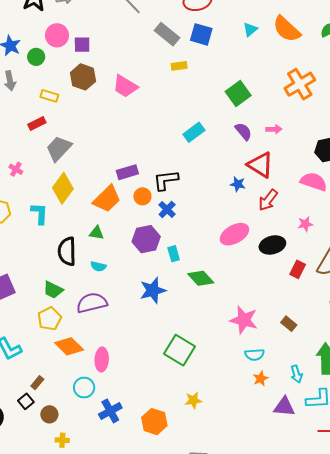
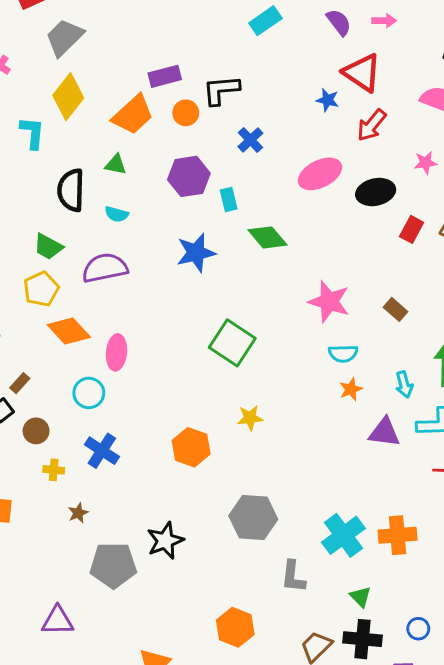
blue cross: (167, 209) -> (250, 140), moved
blue cross: (110, 411) -> (102, 451), moved, turned -30

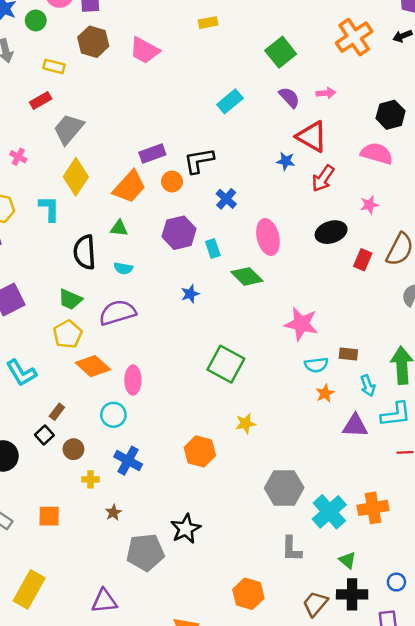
pink ellipse: (320, 174) -> (268, 237), moved, turned -72
blue star: (196, 253) -> (190, 294), size x0.6
brown rectangle: (395, 309) -> (348, 354), moved, turned -30
gray hexagon: (253, 518) -> (284, 488), moved

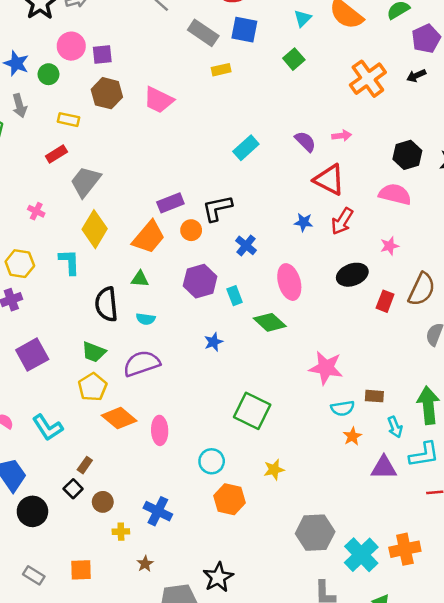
green square: (281, 52) -> (294, 59), moved, size x0.7
blue star: (286, 161) -> (304, 222), moved
cyan circle: (113, 415) -> (212, 461), moved

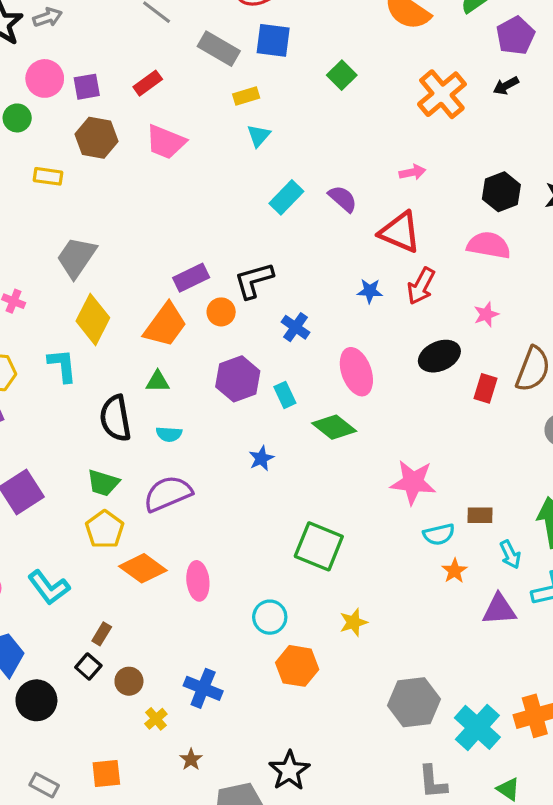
cyan triangle: (303, 18) -> (259, 136), moved
purple semicircle: (305, 142) -> (343, 199), moved
red rectangle: (56, 154) -> (148, 83), moved
yellow cross: (121, 532) -> (156, 719), turned -35

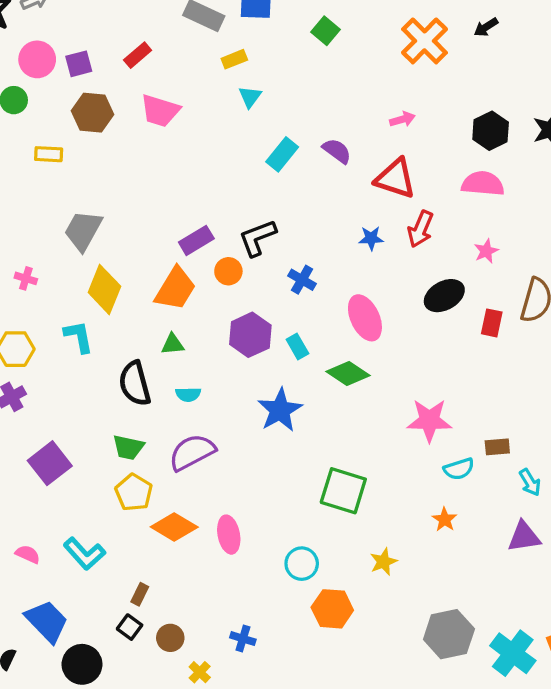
blue star: (261, 458) -> (280, 410), size x1.8
orange star: (455, 571) -> (445, 520), moved
blue cross: (203, 688) -> (243, 639), size x0.7

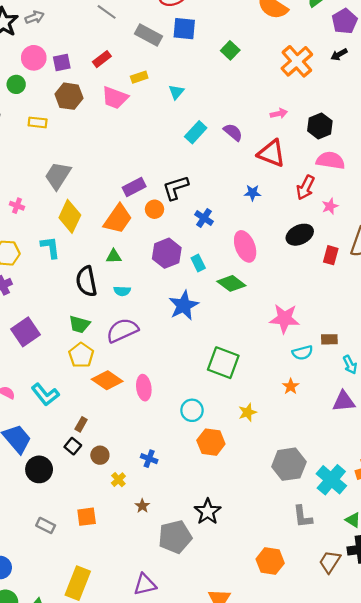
yellow rectangle: (234, 59) -> (139, 77), moved
black hexagon: (491, 131) -> (320, 126), moved
red arrow: (420, 229) -> (305, 187), moved

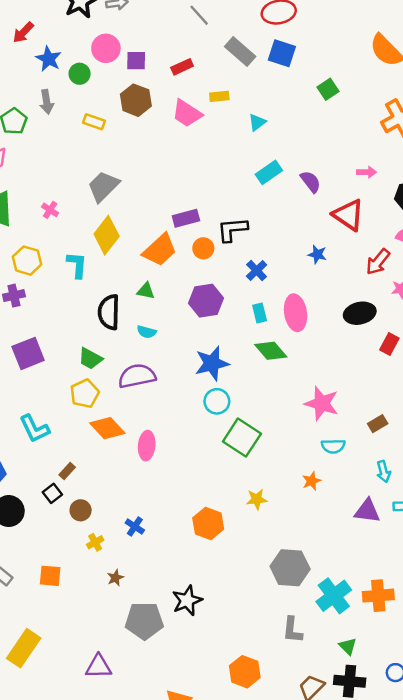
cyan rectangle: (198, 263) -> (260, 313), moved
brown rectangle: (329, 339) -> (378, 424), moved, turned -42
cyan circle: (192, 410) -> (217, 401), moved

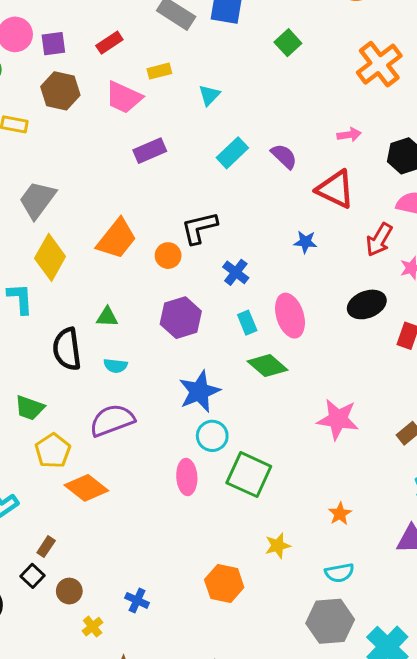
purple rectangle: (186, 218) -> (150, 151), moved
orange trapezoid: (160, 250) -> (117, 239), moved
green trapezoid: (90, 359) -> (30, 408), moved
pink ellipse: (147, 446) -> (187, 477), moved
cyan semicircle: (333, 446) -> (339, 573), moved

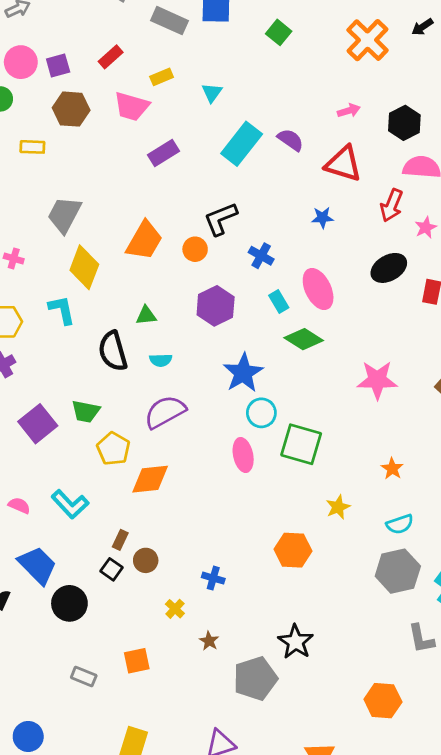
cyan rectangle: (232, 153) -> (242, 144), size x1.4
orange diamond: (86, 488) -> (150, 479), turned -36
brown circle: (69, 591) -> (146, 560), moved

